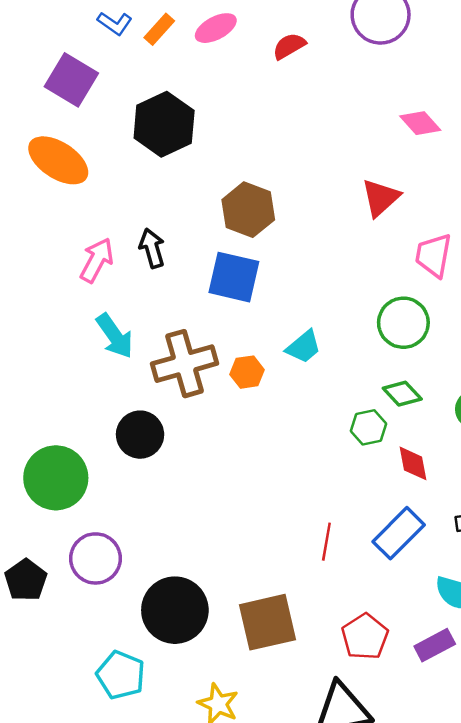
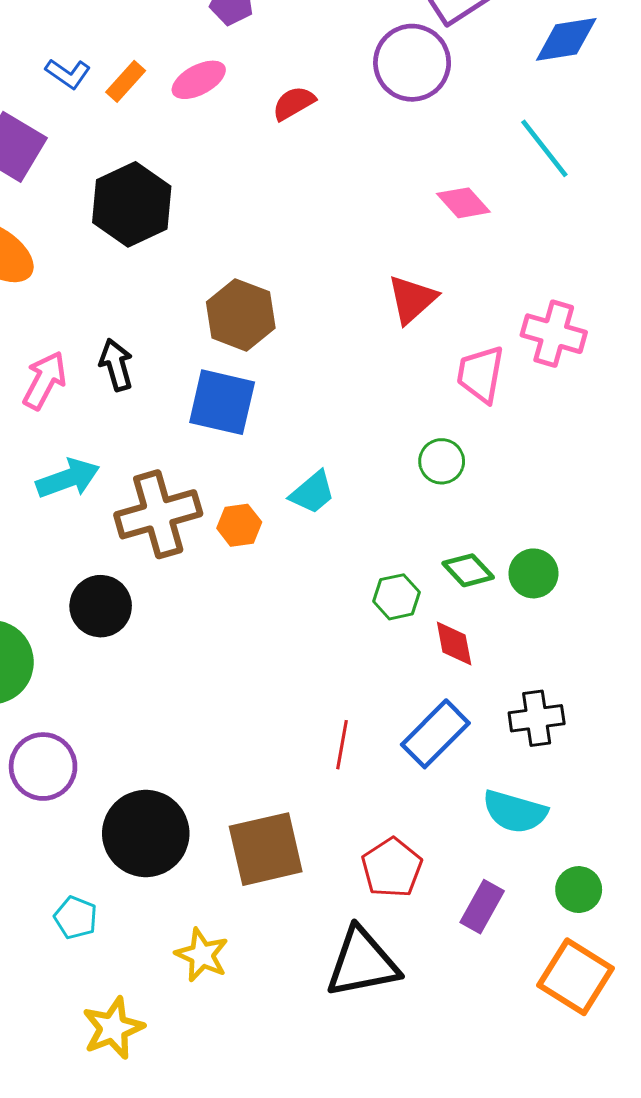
green circle: (403, 323) -> (442, 461), size x0.7
cyan arrow: (115, 336) -> (68, 478), turned -75
green diamond: (402, 394) -> (468, 570), moved
purple rectangle: (435, 645) -> (482, 907), moved, turned -33
cyan pentagon: (121, 675) -> (76, 918), size x0.7

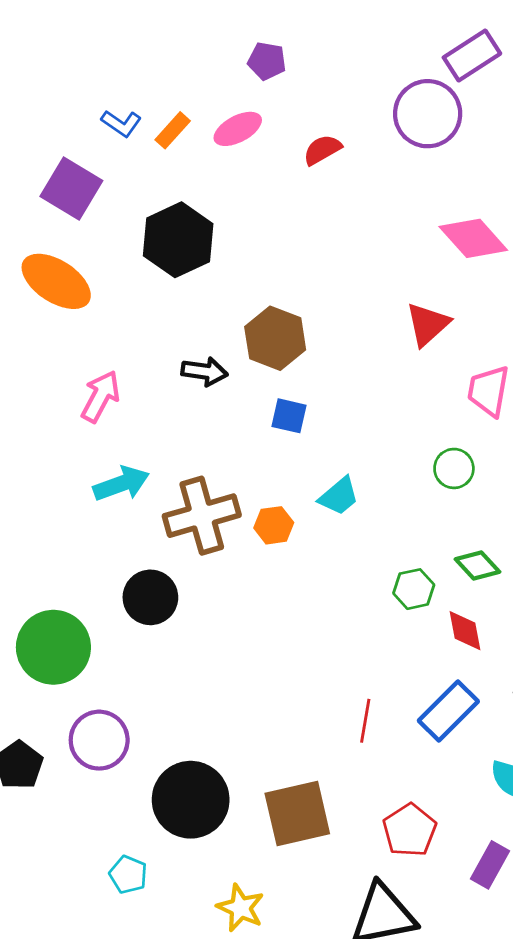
pink diamond: (463, 203) -> (473, 238), size x1.4
black arrow: (116, 365) -> (204, 371), moved, turned 114
blue square: (222, 402) -> (289, 416), moved, size x0.6

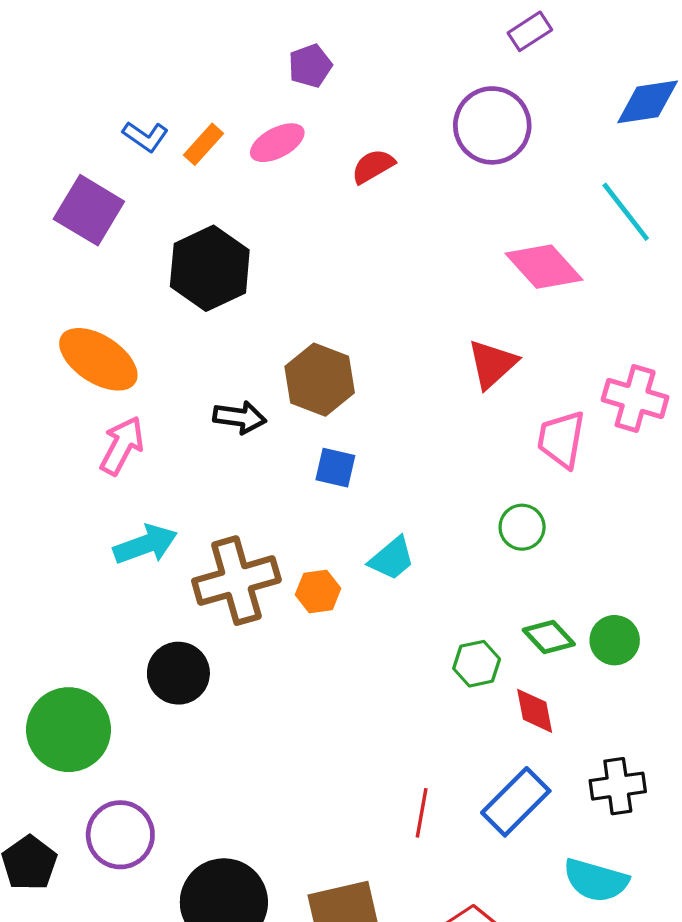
purple rectangle: (472, 55) -> (530, 31), moved, size x0.7
purple pentagon: (267, 61) -> (310, 66), turned -30
orange ellipse: (56, 281) -> (98, 359), moved

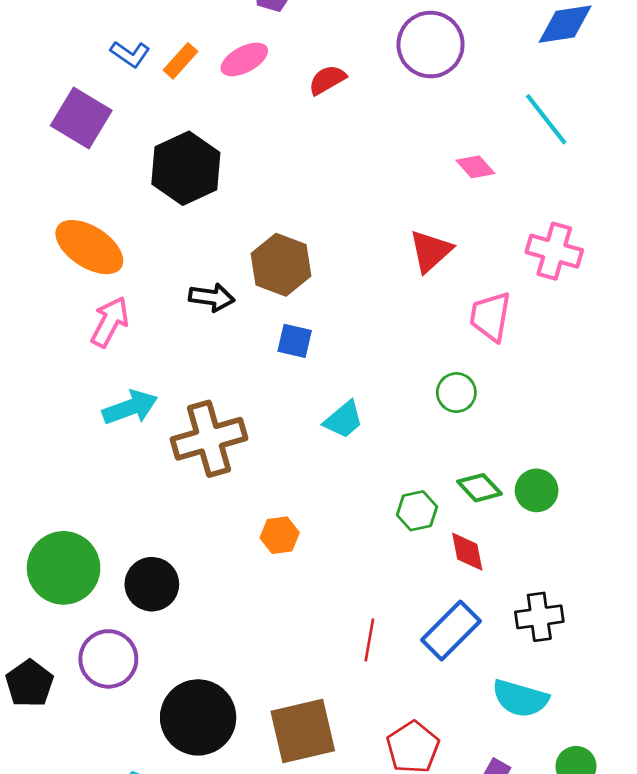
pink diamond: (544, 267) -> (475, 167), size x0.6
pink cross: (635, 398) -> (554, 251), moved
orange hexagon: (318, 592) -> (280, 535), moved
black circle: (178, 673) -> (152, 584), moved

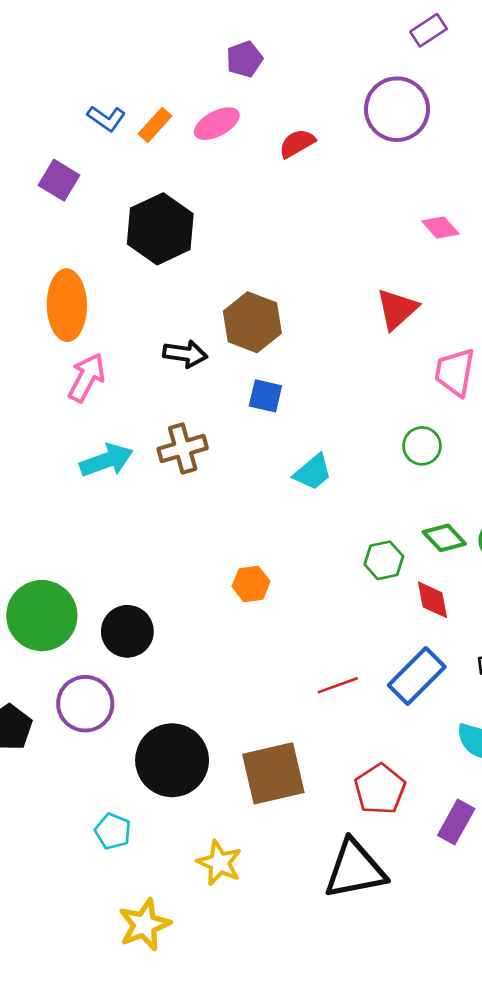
purple square: (81, 118) -> (59, 180), size x0.7
orange ellipse: (89, 247) -> (67, 305), turned 56
brown cross: (209, 439) -> (183, 449), moved, size x0.7
red line: (369, 640) -> (338, 685), turned 60

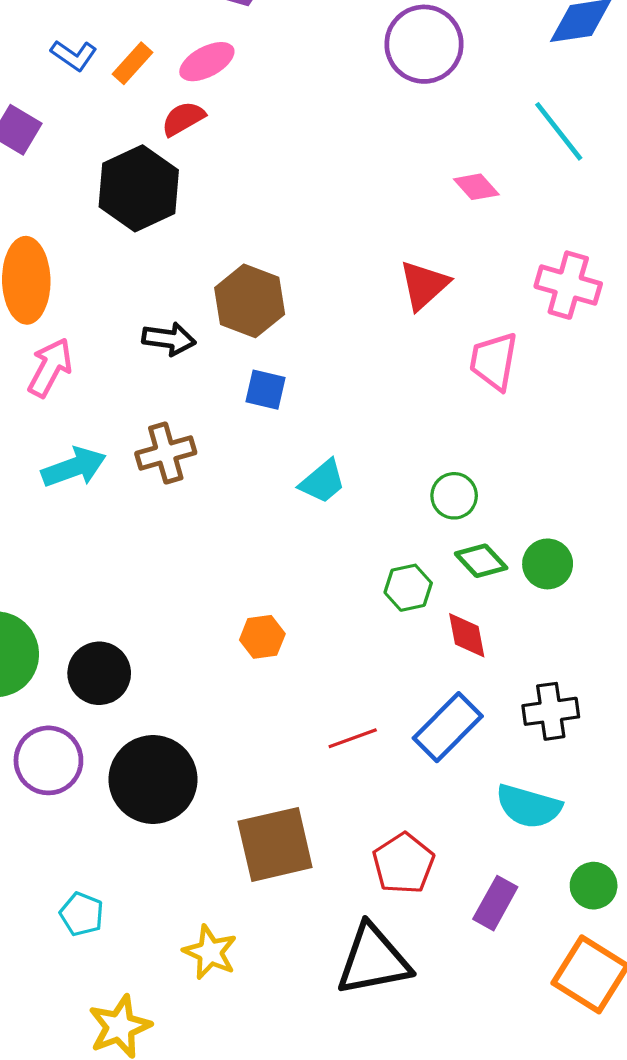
red semicircle: (297, 143) -> (183, 119), moved
green circle: (422, 446) -> (454, 496), moved
orange hexagon: (251, 584) -> (262, 637), moved
black circle: (172, 760) -> (153, 779), moved

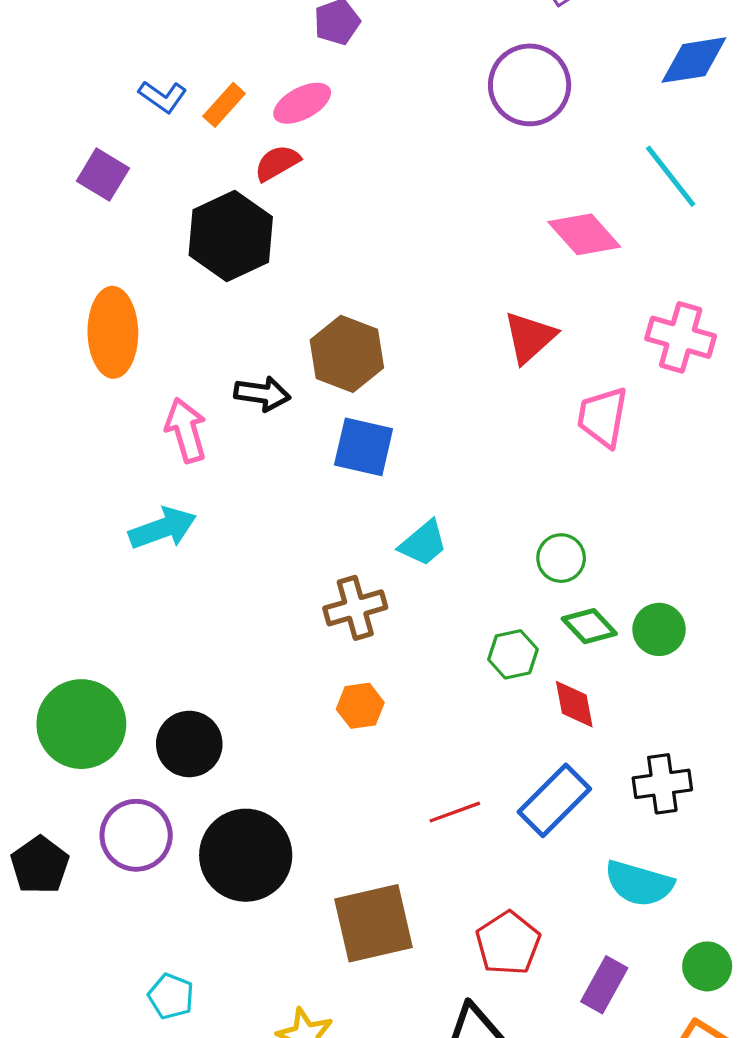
pink diamond: (476, 187) -> (584, 234), size x1.5
pink arrow: (50, 367) -> (186, 430), moved, turned -44
blue square: (266, 390) -> (364, 447), size x1.4
brown cross: (166, 453) -> (355, 608), moved

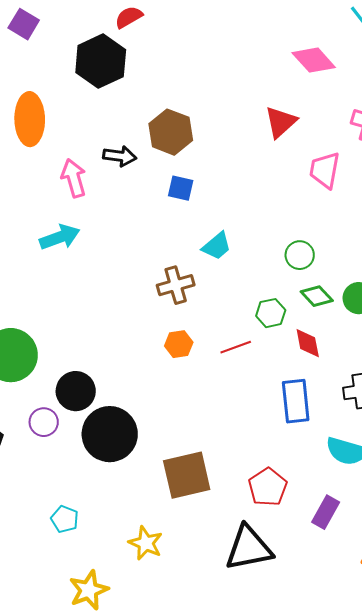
blue square: (364, 447) -> (181, 188), size x0.7
black circle: (189, 744) -> (76, 391), moved
blue rectangle: (554, 800) -> (296, 401), turned -51
red line: (455, 812) -> (236, 347), moved
purple circle: (136, 835) -> (44, 422), size x0.7

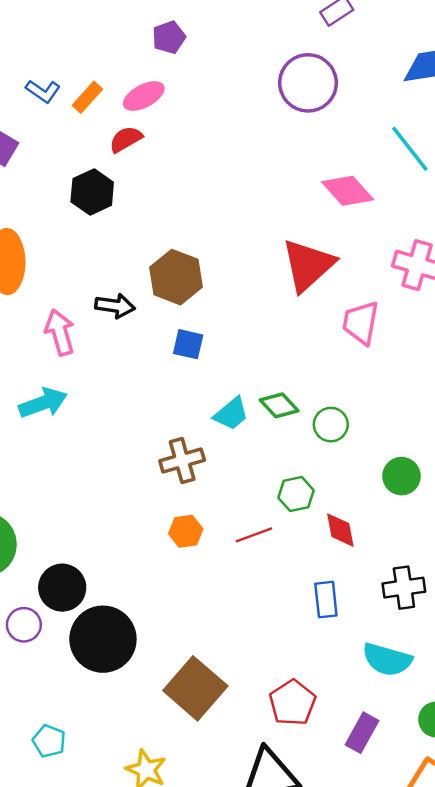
black hexagon: (101, 61) -> (92, 192), size x0.7
red triangle: (281, 122) -> (308, 265), size x1.4
green diamond: (317, 296) -> (279, 405), moved
blue rectangle: (296, 401) -> (326, 600), size x0.7
brown square: (187, 475) -> (195, 688), turned -36

